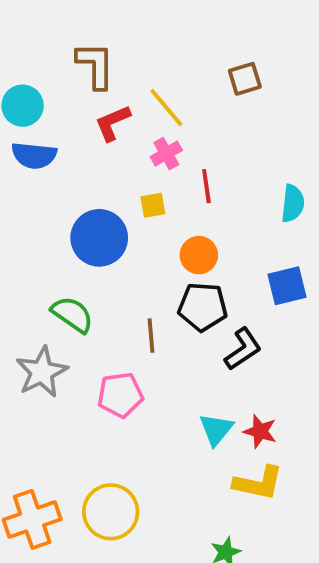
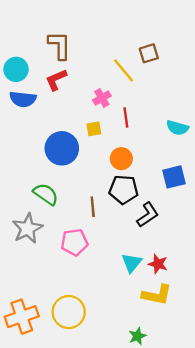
yellow line: (166, 108) -> (124, 71), moved
red L-shape: (113, 123) -> (56, 80), moved
cyan semicircle: (293, 203) -> (177, 128), turned 100

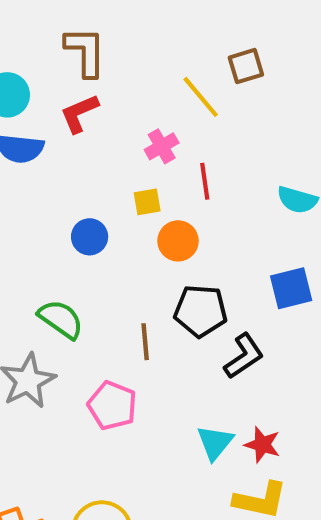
blue circle: (62, 148) -> (90, 237), size x0.6
orange circle: (121, 159) -> (178, 241), moved
pink pentagon: (74, 242) -> (112, 406), turned 30

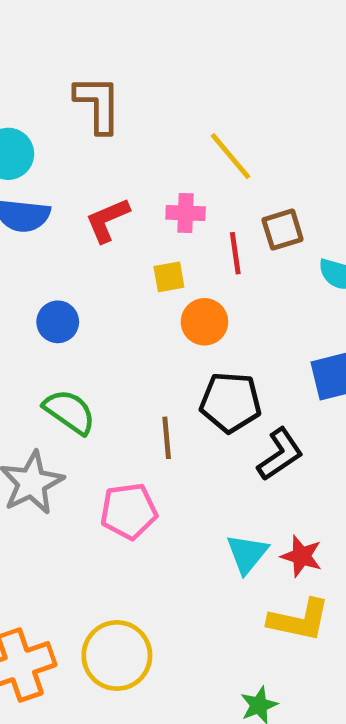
brown square: (246, 66) -> (283, 230), moved
red L-shape: (79, 113) -> (107, 220), moved
pink cross: (162, 146) -> (186, 213), turned 32
blue circle: (90, 237) -> (58, 322), moved
pink pentagon: (112, 406) -> (129, 511), turned -30

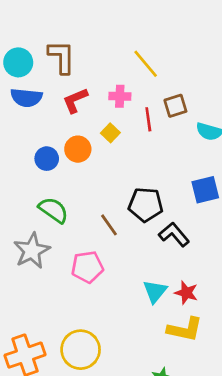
brown L-shape: (98, 104) -> (62, 57), moved
yellow square: (169, 277) -> (110, 133), turned -36
orange circle: (204, 322) -> (78, 149), moved
brown line: (167, 438) -> (109, 225), turned -30
black L-shape: (280, 454) -> (174, 234), turned -96

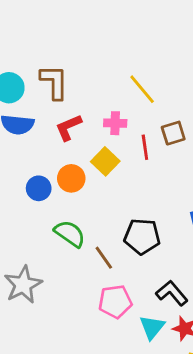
yellow square: (110, 133) -> (105, 161), size x1.4
green semicircle: (53, 210) -> (70, 234), moved
black L-shape: (174, 234) -> (172, 293), moved
pink pentagon: (87, 267) -> (115, 302), moved

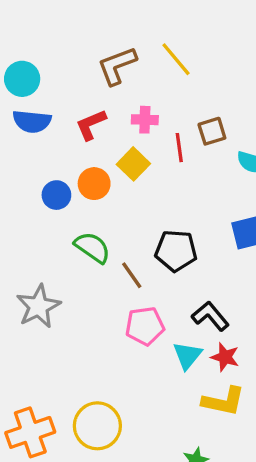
brown L-shape: (54, 82) -> (117, 66), moved, turned -111
yellow line: (142, 89) -> (176, 59), moved

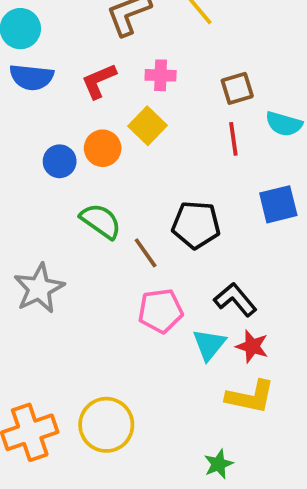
red line: (179, 148) -> (233, 139), moved

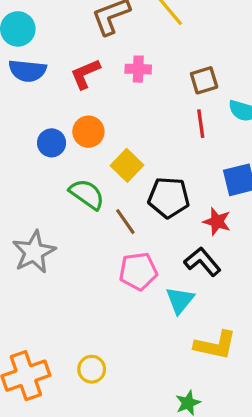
yellow square: (147, 126) -> (127, 165), moved
red star: (252, 346) -> (217, 222), moved
yellow circle: (106, 425) -> (92, 369), size x0.6

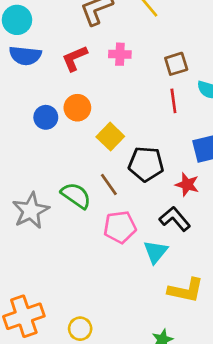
green semicircle: (87, 194) -> (76, 196), moved
yellow circle: (92, 369) -> (80, 329), moved

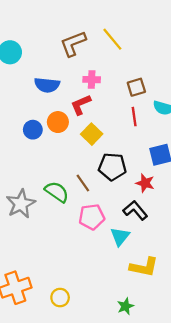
blue semicircle: (25, 56) -> (47, 85), moved
red L-shape: (75, 58) -> (81, 105), moved
yellow square: (110, 137) -> (92, 134), moved

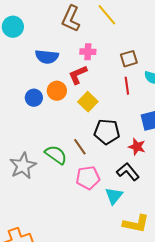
brown L-shape: (73, 44) -> (71, 19), turned -44

